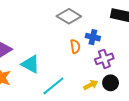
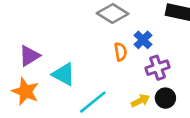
blue cross: (93, 37) -> (143, 40), turned 32

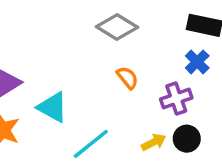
blue cross: (143, 40) -> (197, 62), moved
orange semicircle: (121, 52) -> (127, 78), turned -30

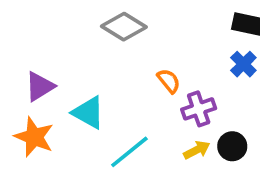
gray diamond: (117, 27) -> (124, 27), moved
purple cross: (176, 99) -> (199, 109), moved

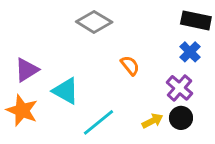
purple cross: (199, 109) -> (179, 88), moved, turned -30

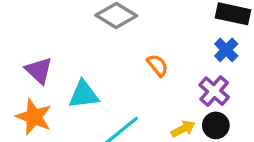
purple triangle: (27, 70) -> (39, 70), turned -45
cyan triangle: (66, 91) -> (84, 95), turned -36

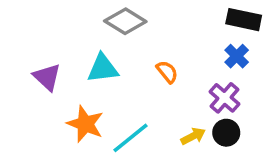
cyan triangle: (84, 95) -> (103, 68), moved
orange star: (34, 117) -> (85, 124), moved

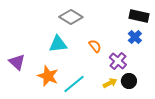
purple triangle: (47, 77) -> (17, 62), moved
purple cross: (225, 98) -> (118, 61), moved

